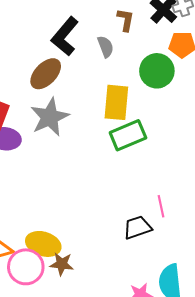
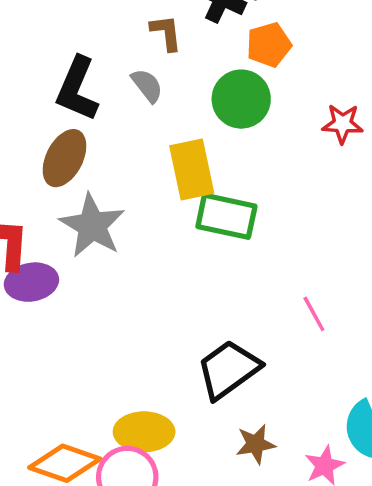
green rectangle: (128, 135) -> (226, 216), turned 52
black trapezoid: (137, 227) -> (228, 369), moved, size x1.4
brown star: (62, 264) -> (256, 444), moved

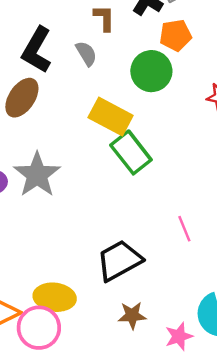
yellow rectangle: (192, 169) -> (111, 116), turned -57
green rectangle: (226, 216) -> (131, 152), turned 33
gray star: (92, 226) -> (37, 175), moved

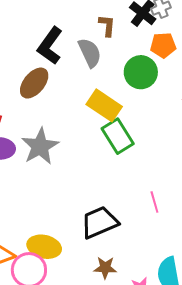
gray semicircle: (86, 54) -> (90, 53), size x1.4

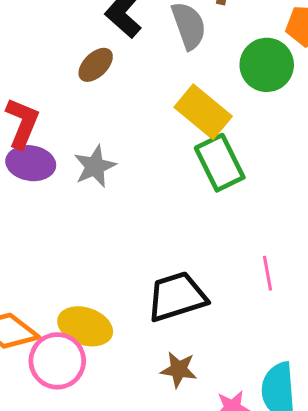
brown ellipse: (34, 83) -> (96, 65), size x0.7
gray star: (40, 146) -> (95, 166), size x0.7

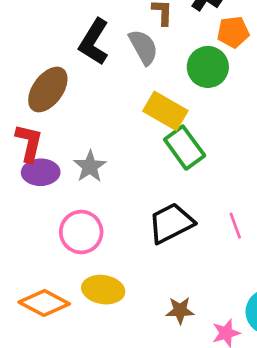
brown ellipse: (96, 65) -> (48, 90), moved, size x1.6
black trapezoid: (177, 297) -> (171, 223), moved
pink circle: (57, 361) -> (81, 232), moved

